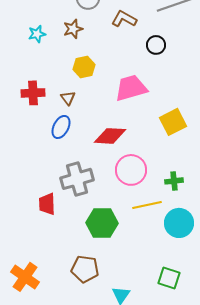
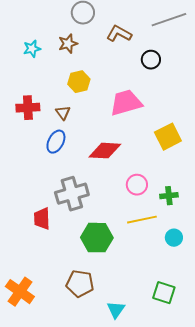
pink circle: (131, 170) -> (137, 185), moved, size x0.7
cyan circle: (179, 223) -> (174, 238), size x0.6

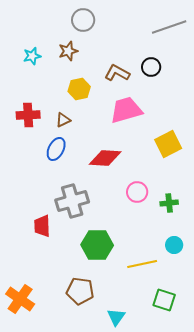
brown L-shape: (119, 34) -> (117, 73), moved
brown triangle: (63, 113) -> (63, 120), turned 42
yellow line: (142, 220) -> (142, 264), moved

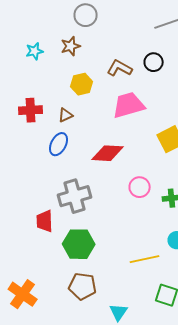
green hexagon: (97, 245) -> (79, 244), moved

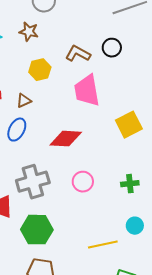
brown star: (71, 46) -> (29, 32), turned 30
pink trapezoid: (129, 105) -> (87, 91), turned -84
pink circle: (140, 187) -> (83, 182), moved

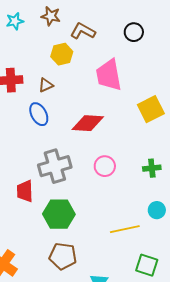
brown L-shape: (78, 54) -> (83, 31), moved
blue ellipse: (17, 130) -> (39, 114), turned -55

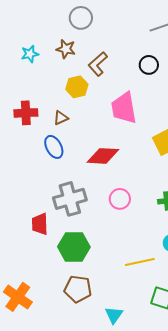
brown L-shape: (83, 31) -> (98, 64), turned -70

